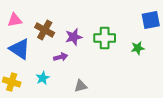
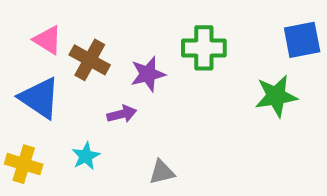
pink triangle: (15, 20) -> (48, 40), moved, turned 42
green cross: (105, 38) -> (204, 48), moved
green star: (138, 48) -> (276, 96), size x1.5

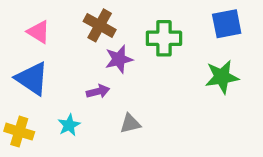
blue square: (302, 40) -> (227, 24), moved
brown cross: (90, 60) -> (100, 25), moved
gray triangle: (162, 172) -> (130, 124), moved

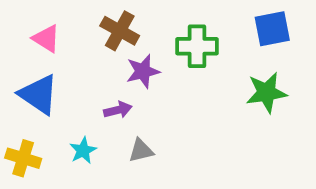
gray triangle: (130, 124) -> (141, 150), moved

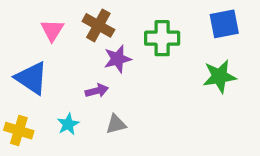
pink triangle: (46, 39) -> (52, 30), moved, turned 30

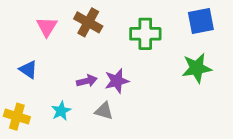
purple star: (118, 59) -> (117, 81), moved
blue triangle: (32, 78) -> (28, 70), size x0.6
gray triangle: (116, 124) -> (104, 111), turned 30

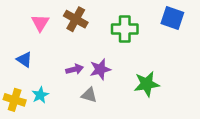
blue square: (201, 21) -> (172, 18), turned 30
green star: (197, 68) -> (147, 84), moved
cyan star: (61, 111) -> (40, 95), moved

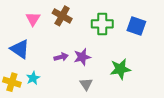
blue square: (172, 18) -> (136, 26), moved
blue triangle: (24, 60) -> (20, 49), size x1.5
gray triangle: (89, 95) -> (86, 84), moved, turned 40

